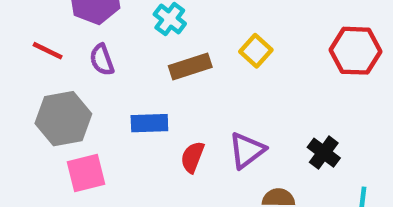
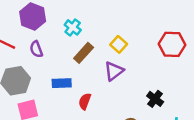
brown rectangle: (190, 67) -> (84, 53), turned -30
purple triangle: (247, 150) -> (114, 71), moved

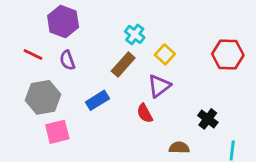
cyan cross: (73, 27) -> (135, 34), moved
blue rectangle: (62, 83) -> (97, 100), turned -30
red semicircle: (85, 101) -> (145, 113), moved, turned -49

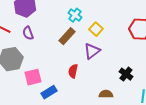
blue rectangle: (97, 100) -> (49, 92), moved
red semicircle: (145, 113) -> (73, 71), moved, turned 40
pink square: (57, 132) -> (33, 77), moved

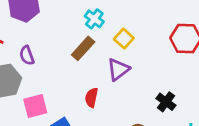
purple semicircle: (28, 33) -> (27, 55), moved

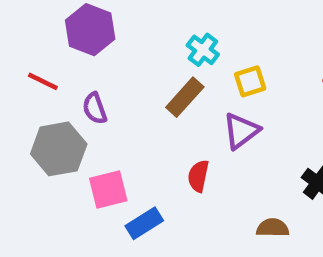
yellow square: (124, 39) -> (250, 81), turned 30

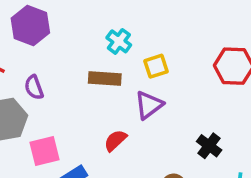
brown rectangle: (185, 97) -> (105, 79), turned 52
red semicircle: (198, 176) -> (115, 140), turned 35

